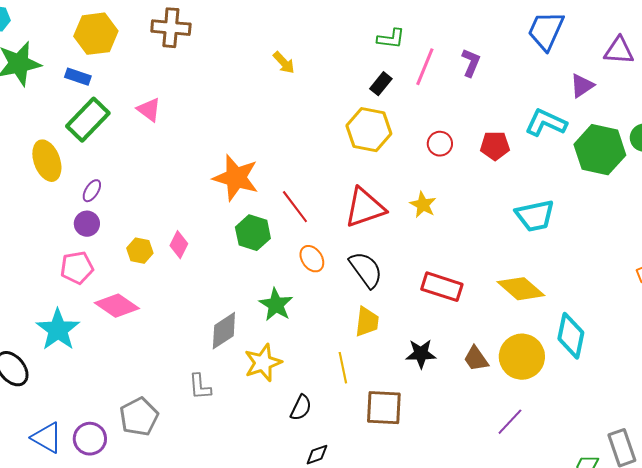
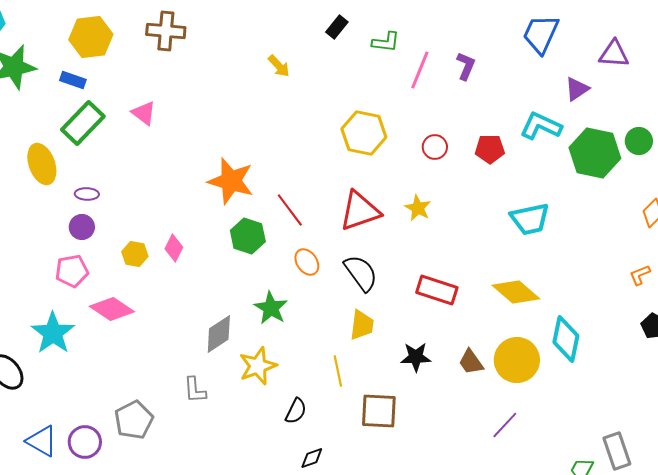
black rectangle: (381, 84) -> (337, 27), moved
purple ellipse: (92, 191) -> (87, 194), turned 60

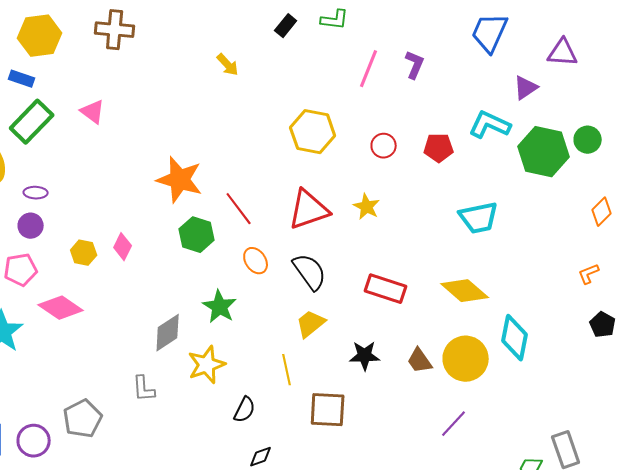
green L-shape: (386, 42) -> (335, 20), moved
yellow trapezoid: (362, 325) -> (311, 324), turned -136

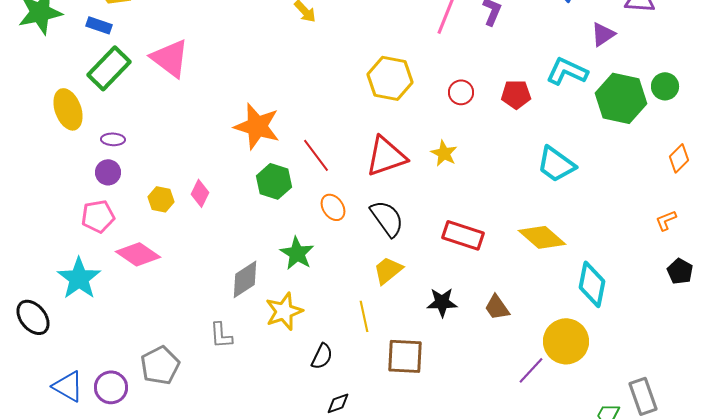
pink triangle: (93, 112) -> (170, 58), size x1.6
cyan trapezoid: (479, 218) -> (556, 164), turned 48
yellow circle: (466, 359) -> (566, 341), moved

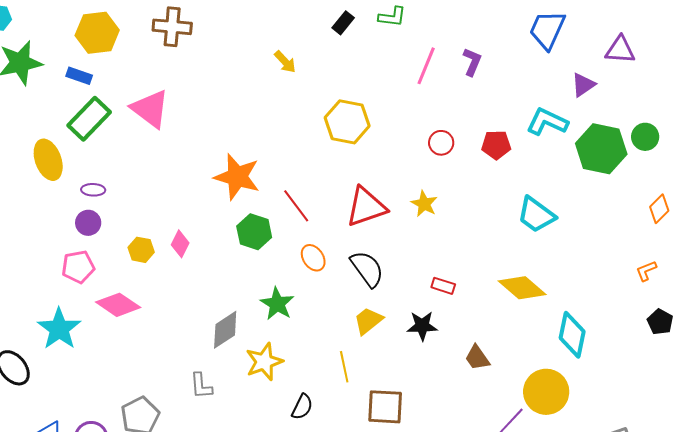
yellow hexagon: (390, 78) -> (347, 122), moved
red rectangle: (463, 235) -> (443, 286), size x0.6
black star: (442, 302) -> (422, 326), moved

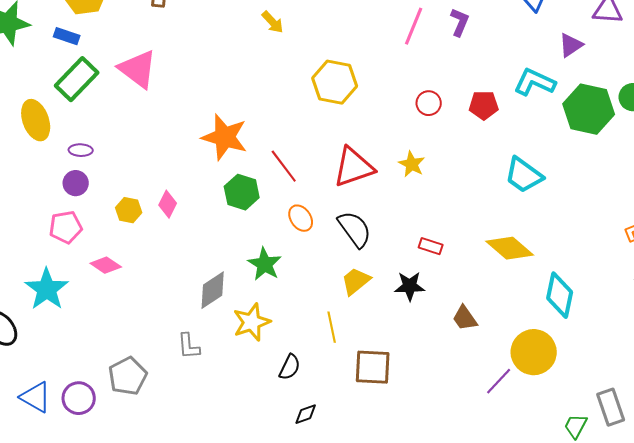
pink diamond: (118, 305) -> (106, 265), size x0.7

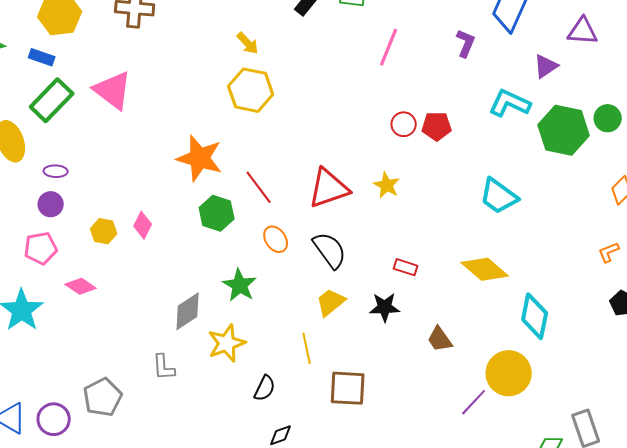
purple L-shape: (460, 22) -> (466, 43), moved
yellow hexagon: (335, 82) -> (251, 90), moved
red pentagon: (484, 105) -> (437, 126), moved

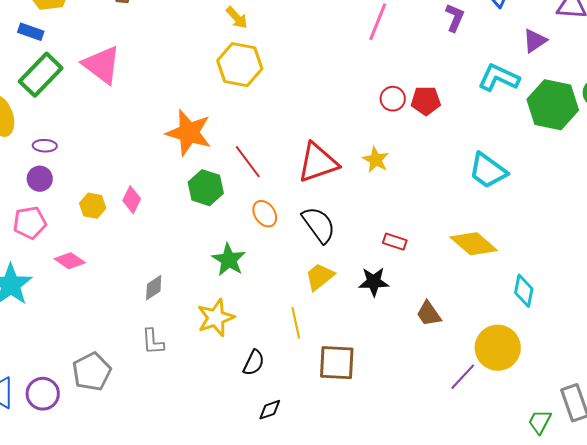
gray diamond: (188, 311) -> (154, 288), moved, size x0.7
cyan diamond: (535, 316) -> (524, 291), size x0.7

